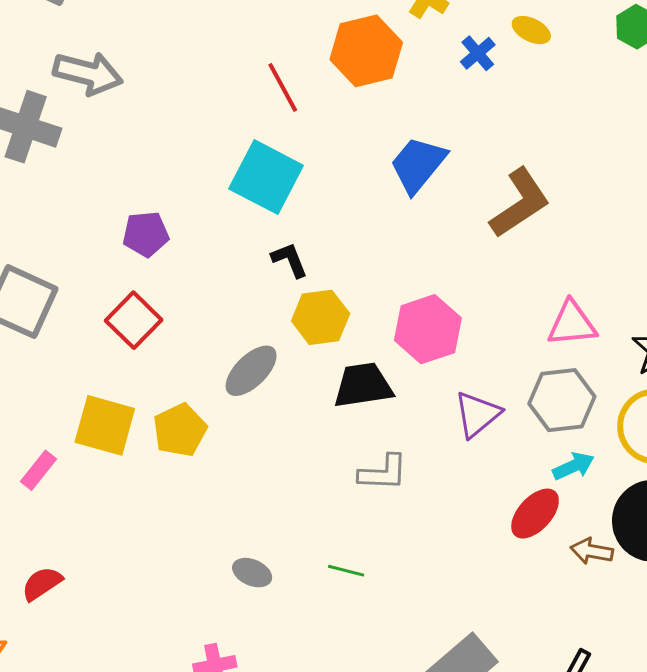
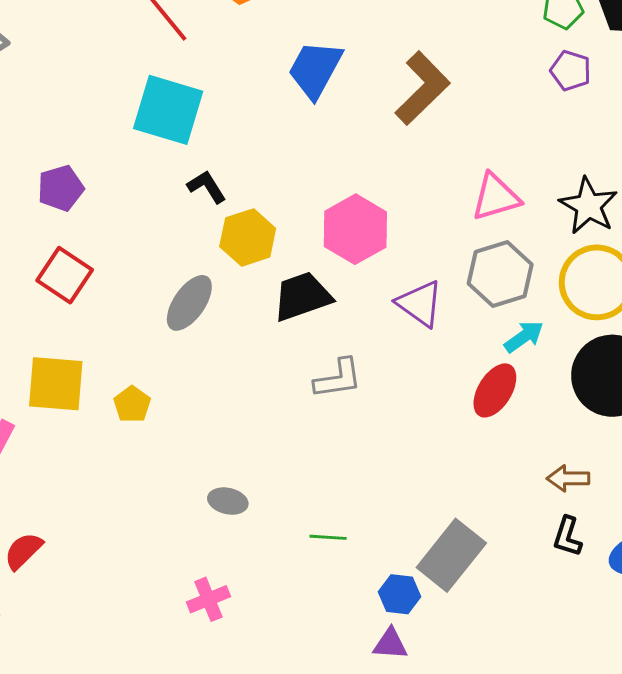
purple triangle: (477, 414) -> (420, 304), turned -34
yellow pentagon: (180, 430) -> (132, 404), moved, size x0.7
brown arrow: (592, 551) -> (568, 478), moved
green line: (346, 571) -> (328, 537), moved

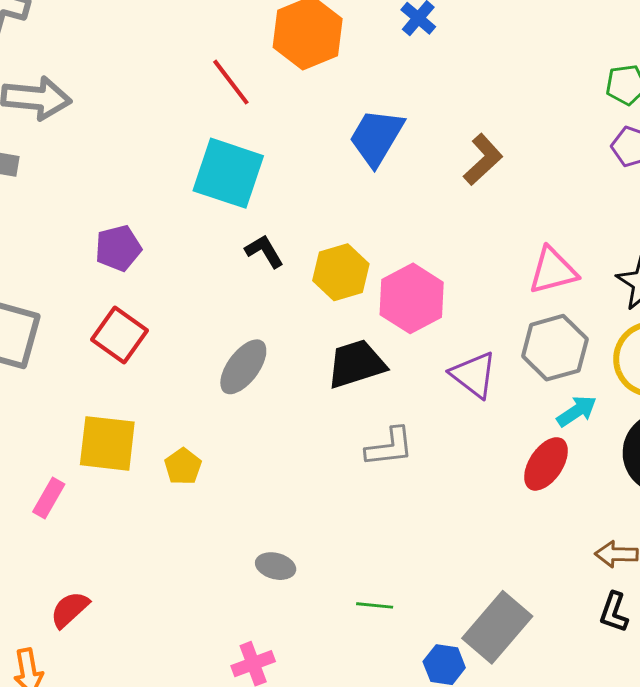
brown L-shape: (422, 88) -> (483, 159), size x0.7
yellow hexagon: (248, 237) -> (341, 272), moved

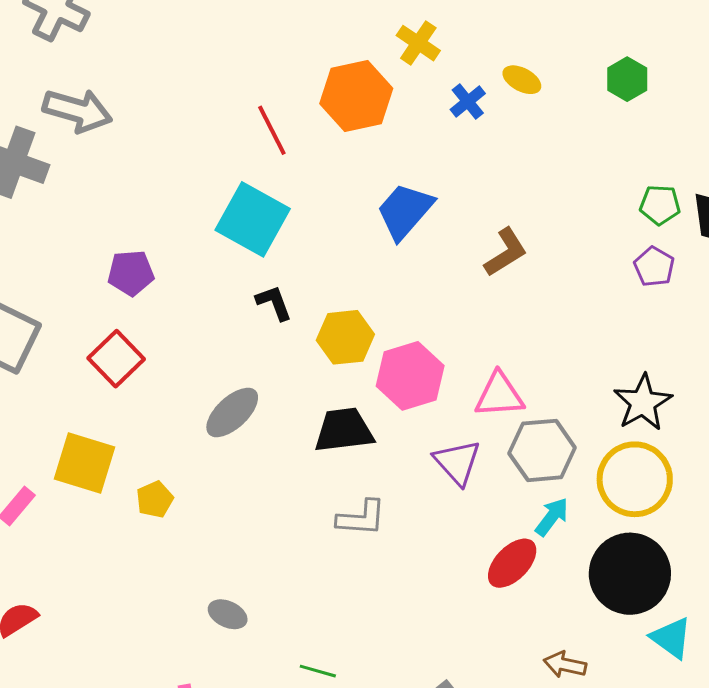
pink triangle: (553, 271) -> (499, 395), moved
cyan arrow: (577, 411) -> (552, 517), turned -30

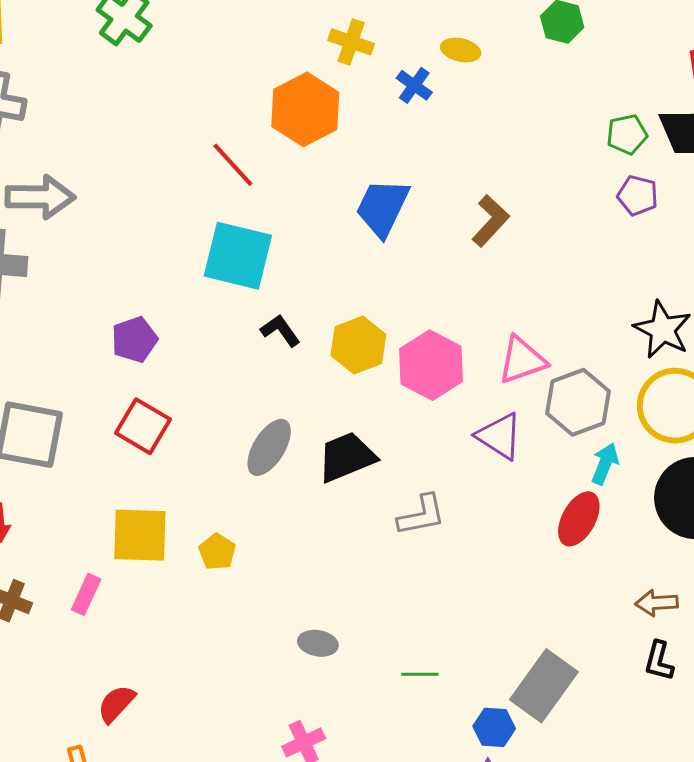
black trapezoid: (344, 430) -> (347, 457), moved

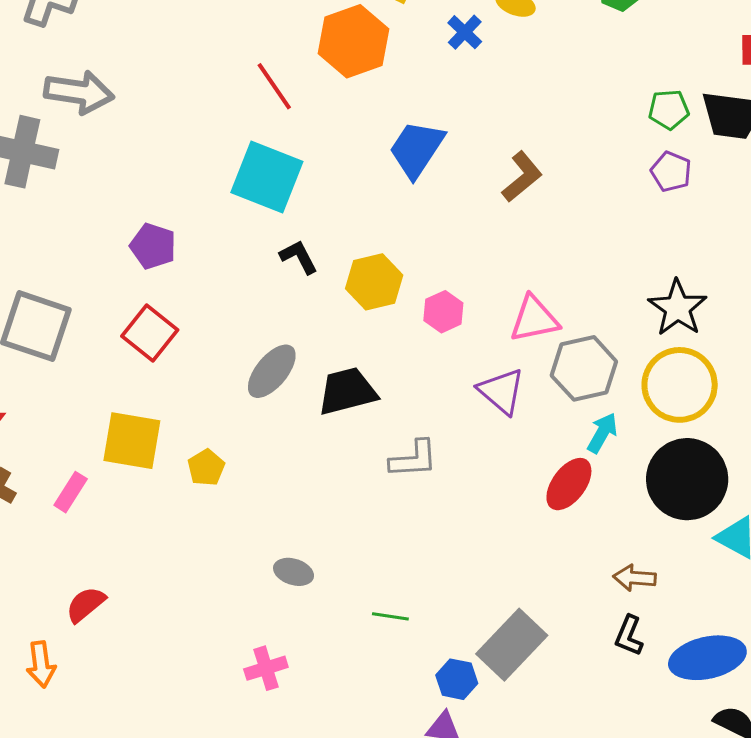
purple pentagon: (134, 340) -> (153, 246), turned 30
pink hexagon: (431, 365) -> (443, 312), size x0.6

